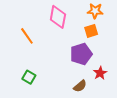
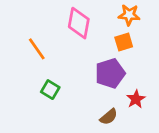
green square: (29, 77) -> (50, 90), moved

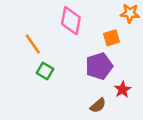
orange star: (129, 15) -> (130, 13), moved
green square: (50, 90) -> (45, 71), moved

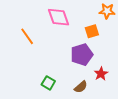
pink diamond: (71, 21) -> (58, 17), turned -30
green square: (45, 71) -> (48, 83), moved

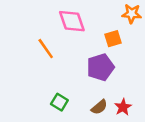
orange line: (27, 36) -> (46, 49), moved
red star: (101, 74) -> (123, 107), moved

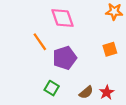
orange square: (113, 39) -> (110, 49), moved
purple pentagon: (101, 67) -> (65, 58), moved

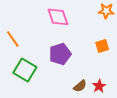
orange line: (40, 42) -> (13, 39), moved
green square: (52, 88) -> (25, 70), moved, size x1.6

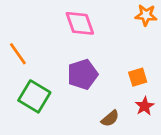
orange square: (102, 46) -> (138, 77), moved
red star: (99, 86) -> (145, 106), moved

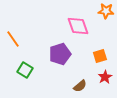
pink diamond: (80, 23) -> (78, 26), moved
green square: (34, 96) -> (25, 70), size x0.7

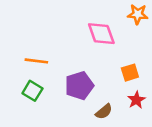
orange line: (13, 39) -> (36, 61), moved, turned -48
purple pentagon: (60, 54) -> (79, 86), moved

